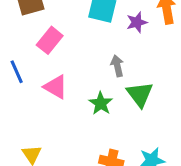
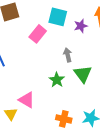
pink rectangle: (50, 40) -> (38, 34), moved
pink triangle: (56, 87) -> (27, 100), moved

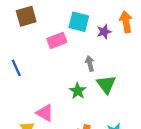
pink rectangle: (38, 34) -> (57, 40), turned 30

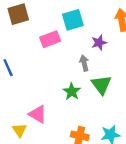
cyan square: (79, 22) -> (73, 20), turned -30
purple star: (104, 32) -> (99, 43), moved

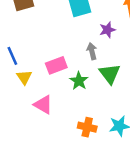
pink rectangle: (50, 39) -> (56, 65), moved
yellow triangle: (19, 130) -> (24, 77), moved

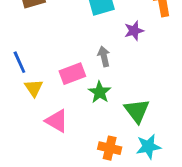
gray arrow: (92, 51) -> (104, 56), moved
green triangle: (110, 74) -> (137, 111), moved

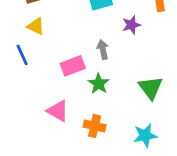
yellow triangle: (34, 88) -> (36, 26), moved, turned -30
green triangle: (137, 111) -> (151, 88), moved
orange cross: (110, 148) -> (95, 126), moved

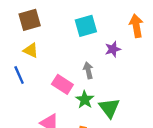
pink rectangle: (73, 66) -> (62, 84), turned 54
green triangle: (151, 88) -> (109, 108), moved

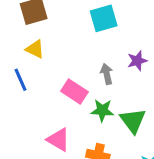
purple star: (113, 49) -> (137, 61), moved
green star: (85, 100) -> (102, 110), turned -30

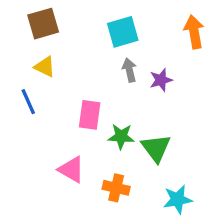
gray arrow: (107, 74) -> (129, 70), moved
pink rectangle: (74, 91) -> (90, 115), turned 65

